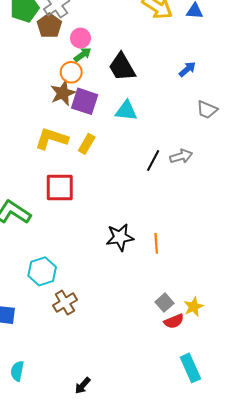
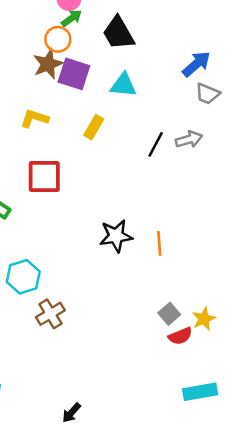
blue arrow: (187, 69) -> (196, 64), moved, size x1.4
gray trapezoid: (207, 110) -> (207, 94), moved
yellow L-shape: (51, 139) -> (34, 118), size x0.7
yellow rectangle: (87, 144) -> (94, 127), moved
cyan rectangle: (190, 368) -> (200, 392), turned -76

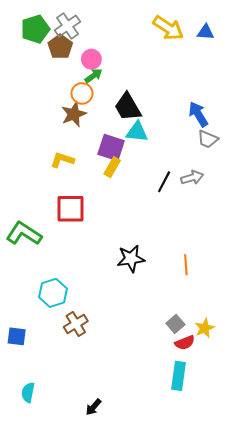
black trapezoid: (118, 33) -> (128, 107), moved
blue arrow: (196, 64) -> (198, 114), turned -80
purple square: (74, 74) -> (111, 147), moved
orange line: (159, 243) -> (186, 265), moved
cyan rectangle: (200, 392) -> (179, 376), moved, turned -72

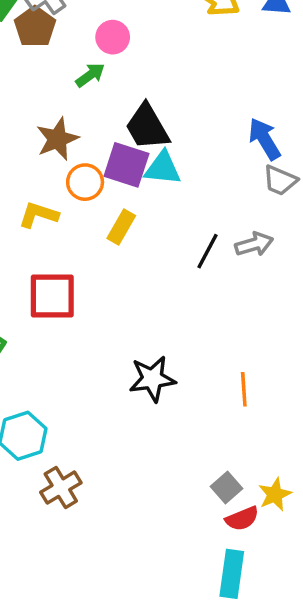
pink circle: (91, 59) -> (113, 37), moved
orange circle: (82, 93) -> (85, 182), moved
purple square: (111, 147) -> (126, 165), moved

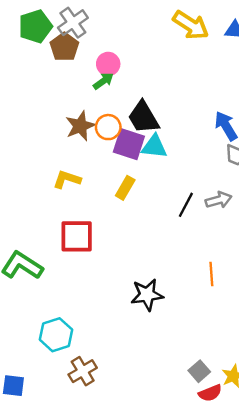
pink circle: (113, 37) -> (108, 64), moved
orange circle: (85, 182) -> (108, 127), moved
orange line: (244, 389) -> (211, 274), moved

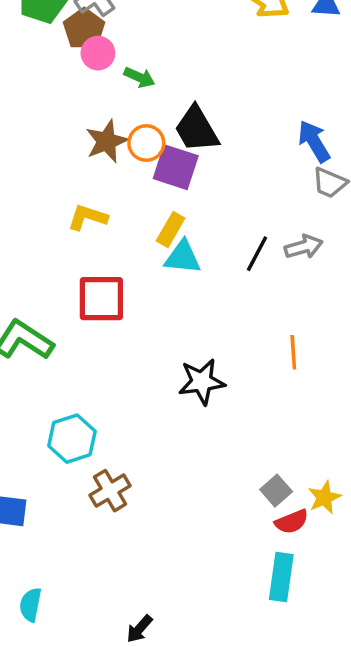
pink circle: (108, 64) -> (98, 53), moved
green arrow: (103, 81) -> (139, 77), turned 60
cyan triangle: (154, 147) -> (183, 257), moved

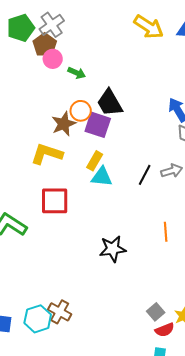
brown star: (107, 141) -> (64, 124), moved
yellow L-shape: (88, 217) -> (47, 154), size x1.4
cyan hexagon: (72, 439) -> (38, 319), moved
brown cross: (110, 491) -> (60, 312), turned -30

